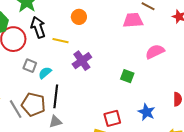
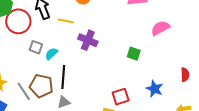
purple cross: (82, 61) -> (88, 40), turned -30

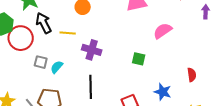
black line: (63, 77) -> (91, 87), moved

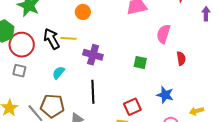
black arrow: (44, 23) -> (52, 39), moved
pink semicircle: (163, 31) -> (163, 34), turned -36
gray square: (41, 62) -> (19, 71), moved
red semicircle: (192, 75) -> (181, 58), moved

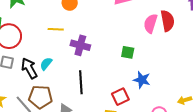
black arrow: (52, 39) -> (29, 68), moved
red semicircle: (181, 58) -> (167, 21), moved, size x1.5
blue star: (165, 95) -> (142, 80), moved

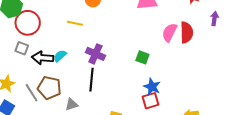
purple cross: (80, 45) -> (96, 54), moved
black arrow: (29, 68) -> (43, 58), turned -65
red square: (120, 97) -> (150, 101), moved

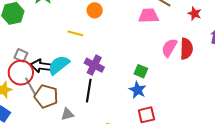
red circle: (28, 23) -> (21, 73), moved
cyan semicircle: (60, 56) -> (59, 65), size x1.6
blue star: (152, 87) -> (138, 90), moved
gray line: (32, 93) -> (31, 86), moved

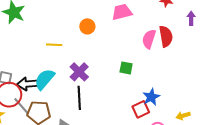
orange circle: (95, 10) -> (87, 26), moved
purple cross: (94, 65) -> (79, 72), turned 30
blue star: (138, 90) -> (151, 97), moved, turned 30

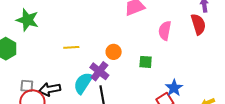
orange circle: (87, 26) -> (114, 52), moved
red semicircle: (166, 36) -> (198, 24), moved
cyan semicircle: (44, 79) -> (83, 83), moved

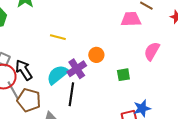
green square: (146, 62) -> (123, 75), turned -32
black arrow: (50, 89) -> (24, 70), turned 50

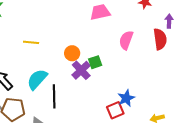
purple cross: (77, 69) -> (81, 70), moved
green square: (123, 75) -> (95, 62), moved

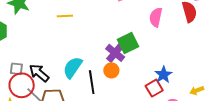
yellow line: (31, 42) -> (65, 16), moved
orange circle: (72, 53) -> (111, 70), moved
green square: (95, 62) -> (128, 43), size x1.5

